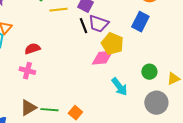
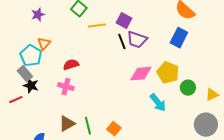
yellow pentagon: (112, 44) -> (168, 73), moved
gray circle: (156, 103) -> (206, 125), moved
green line: (49, 110) -> (88, 126), turned 72

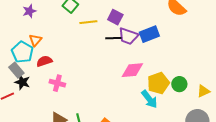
blue rectangle: (179, 38) -> (149, 34), moved, turned 42
black line: (122, 42) -> (113, 38), turned -70
red semicircle: (71, 65) -> (44, 61), moved
yellow pentagon: (168, 73) -> (158, 83), moved, turned 30

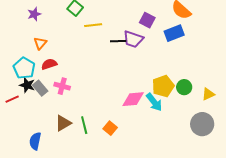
purple square: (115, 17) -> (147, 20), moved
blue rectangle: (149, 34) -> (174, 33), moved
cyan pentagon: (22, 52) -> (24, 68), moved
gray rectangle: (16, 70) -> (40, 88), moved
pink diamond: (132, 70) -> (133, 99), moved

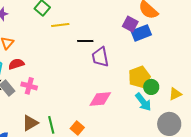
purple square: (147, 20) -> (130, 24), moved
purple trapezoid: (133, 39) -> (100, 57), moved, turned 60
yellow pentagon: (163, 86) -> (139, 77), moved
cyan arrow: (154, 102) -> (143, 102), moved

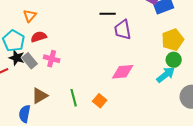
yellow pentagon: (139, 77) -> (173, 40), moved
cyan arrow: (143, 102) -> (166, 75), turned -90
brown triangle: (30, 123) -> (40, 96), moved

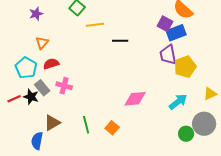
purple trapezoid: (123, 30) -> (168, 55), moved
black star: (17, 58) -> (31, 97), moved
green circle: (174, 60) -> (186, 134), moved

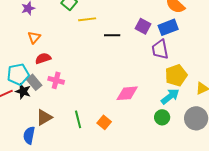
purple square: (165, 24) -> (143, 26), moved
yellow pentagon: (185, 67) -> (176, 75), moved
cyan pentagon: (26, 68) -> (18, 74), moved, turned 30
green circle: (186, 134) -> (162, 117), moved

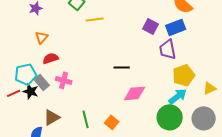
black line: (112, 35) -> (122, 67), moved
green circle: (162, 117) -> (170, 117), size x1.6

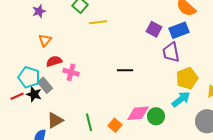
cyan pentagon: (26, 74) -> (29, 77), turned 30
pink cross: (64, 80) -> (71, 72), moved
pink diamond: (135, 93) -> (138, 113), moved
green circle: (170, 117) -> (156, 116), moved, size x0.7

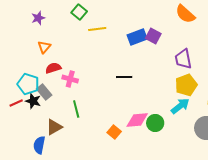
blue rectangle: (179, 30) -> (137, 37), moved
purple trapezoid: (171, 52) -> (183, 59), moved
green line: (89, 122) -> (76, 109), moved

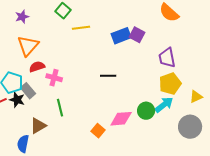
orange triangle: (44, 47) -> (28, 46), size x1.6
green circle: (155, 123) -> (146, 111), moved

